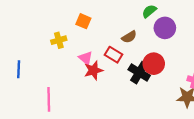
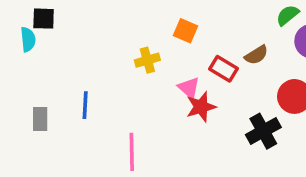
red rectangle: (114, 55) -> (224, 69), moved
black cross: (139, 73) -> (263, 131), moved, turned 30

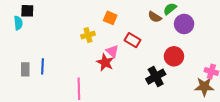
brown semicircle: (256, 55) -> (155, 17), moved, turned 64
blue line: (85, 105) -> (42, 66), moved
red star: (201, 107) -> (105, 62), moved, turned -30

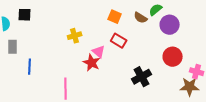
black square: (27, 11) -> (25, 15), moved
orange square: (110, 18) -> (115, 17), moved
red circle: (174, 56) -> (173, 57), moved
gray rectangle: (25, 69) -> (13, 47), moved

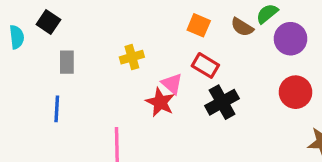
black square: (25, 15) -> (48, 22), turned 32
gray rectangle: (13, 47) -> (67, 62), moved
black cross: (142, 77) -> (222, 102), moved

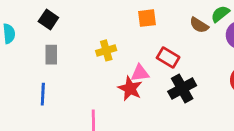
black square: (48, 22) -> (48, 19), moved
orange square: (199, 25) -> (147, 18), moved, turned -30
pink triangle: (172, 84) -> (140, 73), turned -48

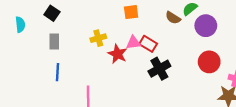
pink triangle: (140, 73) -> (133, 43), moved
red star: (130, 88) -> (118, 54), moved
blue line: (43, 94) -> (58, 72), moved

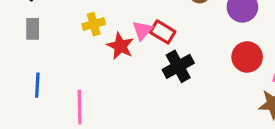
pink triangle: (133, 43) -> (142, 30), turned -42
blue line: (58, 72) -> (37, 85), moved

